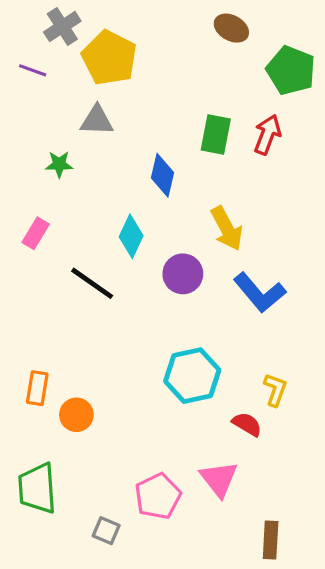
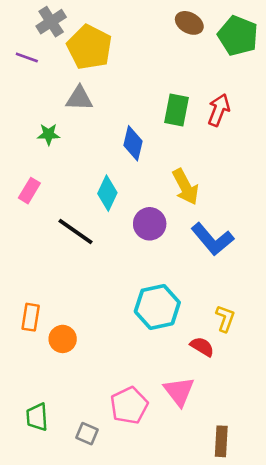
green pentagon: (291, 70) -> (238, 36), moved
green trapezoid: (37, 488) -> (37, 417), moved, size x0.7

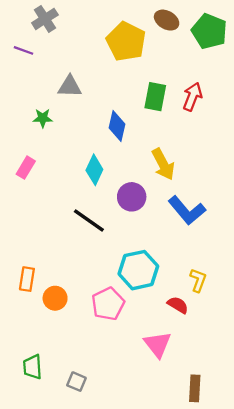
yellow pentagon: (90, 47) -> (126, 41), moved
black line: (75, 231) -> (89, 221), moved
pink pentagon: (129, 405) -> (108, 304), moved

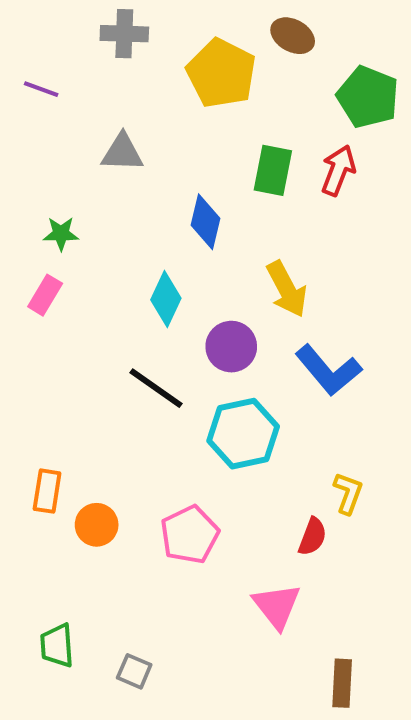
gray cross: (45, 19) -> (124, 34), moved, turned 35
green pentagon: (209, 31) -> (368, 97), moved
green star: (43, 118) -> (61, 234), moved
cyan hexagon: (138, 270) -> (243, 434), moved
red semicircle: (178, 305) -> (312, 537), turned 80

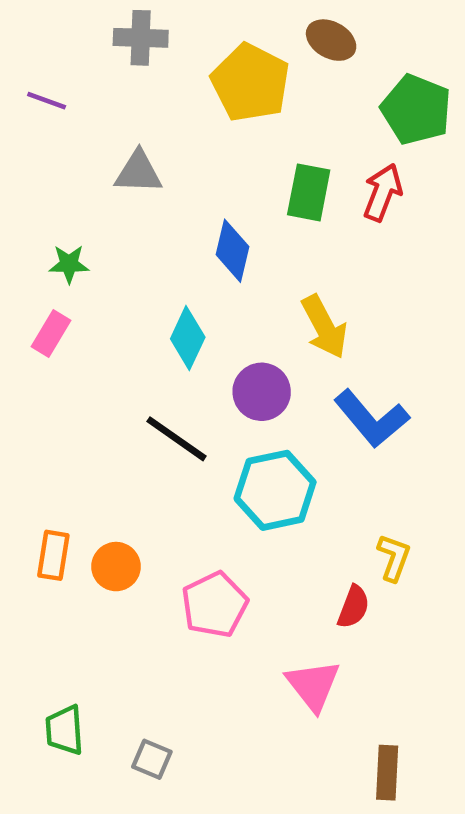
orange circle: (97, 525) -> (116, 567), moved

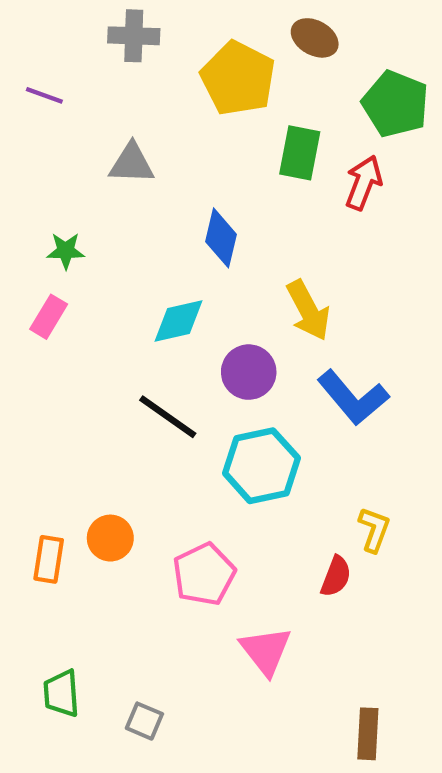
green rectangle: (309, 192) -> (300, 153), moved
cyan diamond: (188, 338) -> (178, 321), turned 52
orange rectangle: (53, 555) -> (49, 559), moved
pink triangle: (313, 685) -> (266, 651), moved

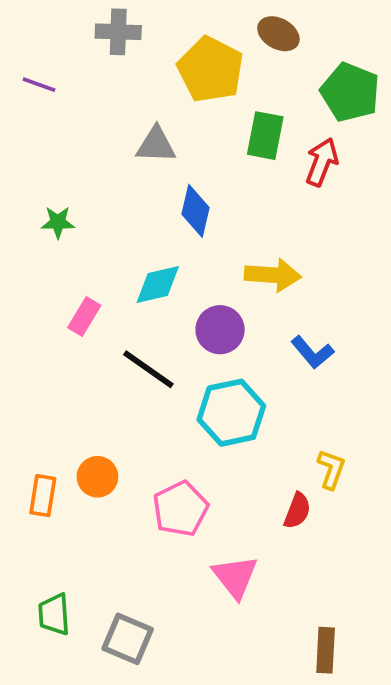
gray triangle: (132, 163) -> (156, 145), moved
yellow arrow: (308, 310) -> (273, 275), turned -58
pink rectangle: (49, 317) -> (84, 317), moved
blue L-shape: (353, 398) -> (312, 352), size x0.7
gray square: (144, 721) -> (128, 639), size x1.5

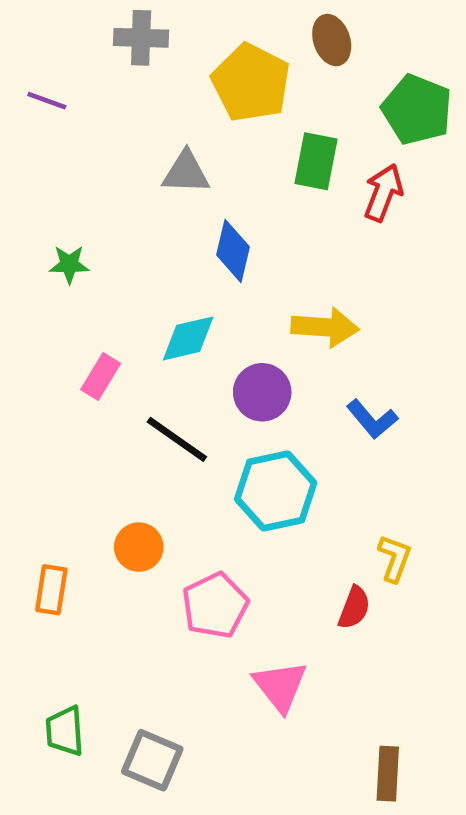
brown ellipse: (278, 34) -> (332, 40), turned 42
orange circle: (97, 477) -> (139, 547), moved

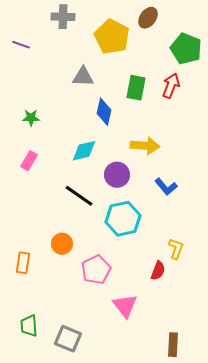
brown ellipse: (332, 40) -> (148, 18), turned 55
green rectangle: (316, 161) -> (136, 88), moved
pink rectangle: (101, 377) -> (29, 161), moved

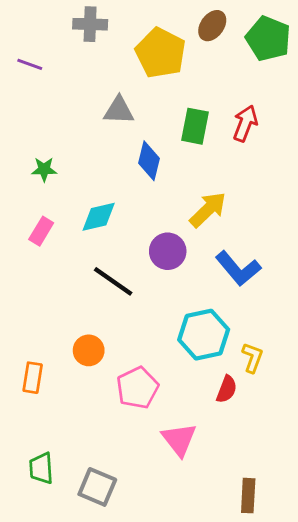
green pentagon: (186, 49) -> (268, 39), moved
yellow arrow: (145, 146) -> (208, 210), turned -48
cyan diamond: (84, 151) -> (99, 217), moved
blue L-shape: (166, 187) -> (238, 268), size x1.4
cyan hexagon: (123, 219) -> (204, 335), moved

